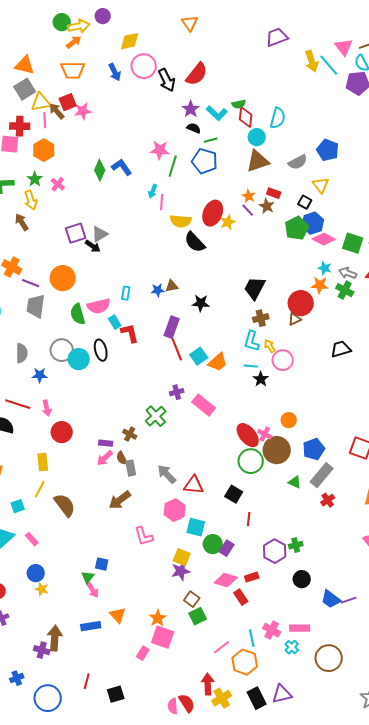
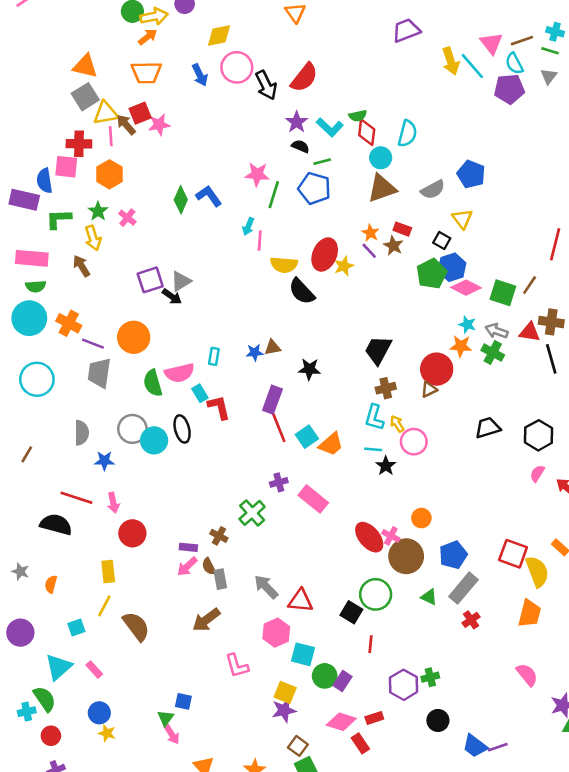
green circle: (251, 461) -> (376, 594), moved

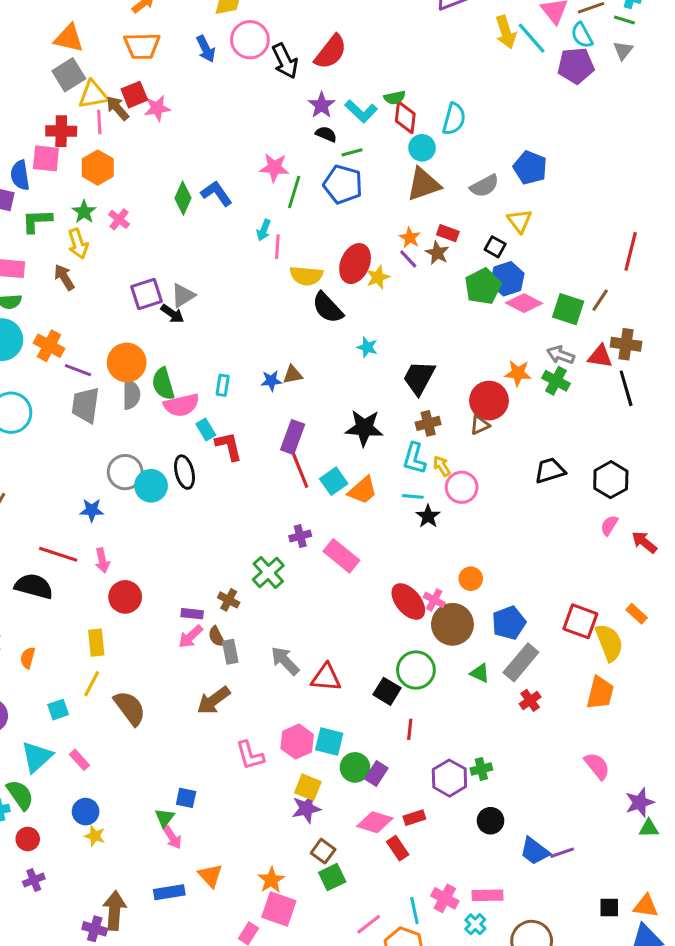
cyan star: (467, 325) -> (367, 347), moved
black star: (309, 369) -> (364, 428), moved, size x1.4
green semicircle: (153, 383) -> (163, 384), moved
gray semicircle: (81, 433) -> (131, 394), moved
pink hexagon: (276, 633) -> (297, 742), moved

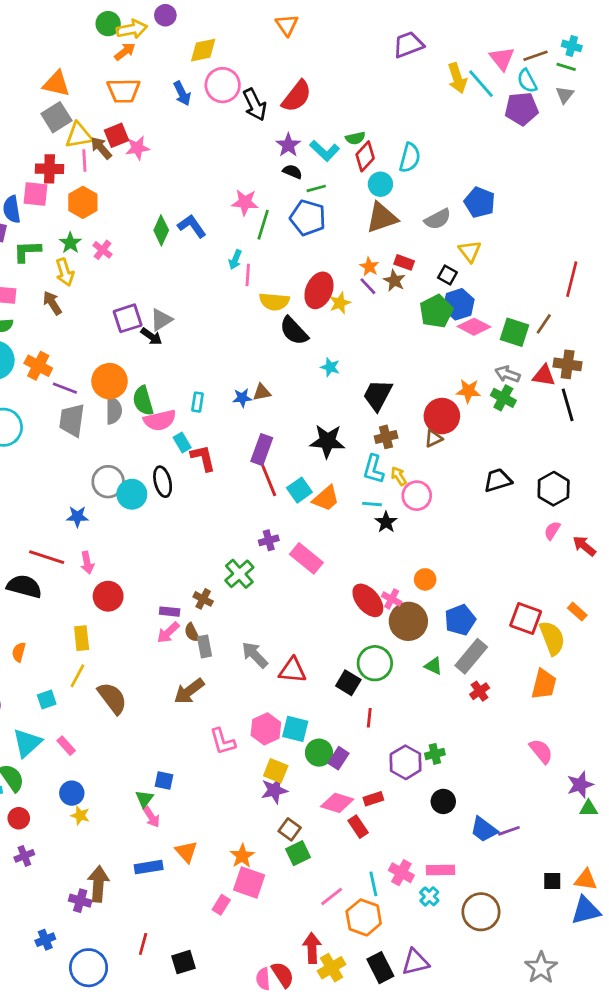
red diamond: (405, 117) -> (365, 156), turned 36

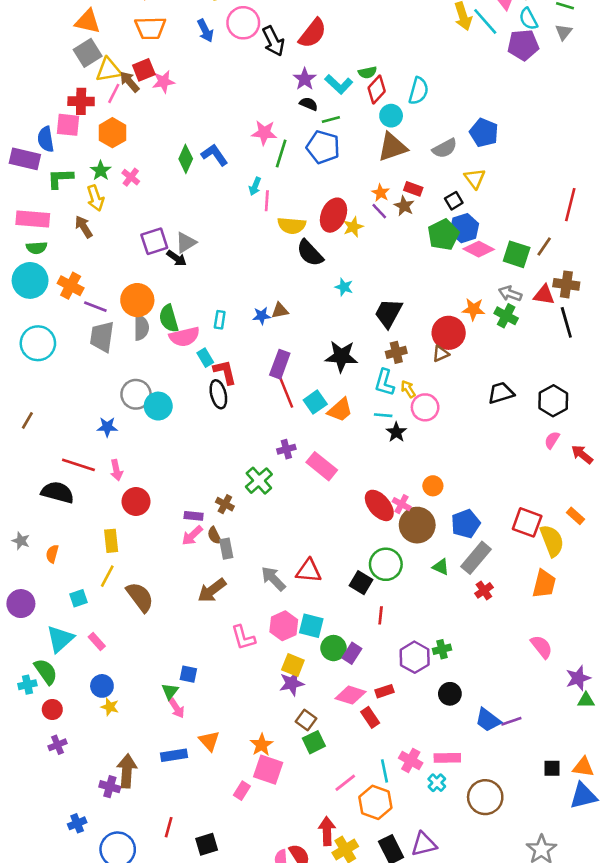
pink line: (84, 160) -> (114, 93), turned 30
black square: (447, 275) -> (454, 201), turned 30
black ellipse: (163, 482) -> (218, 394), moved
gray arrow: (255, 655) -> (273, 579), moved

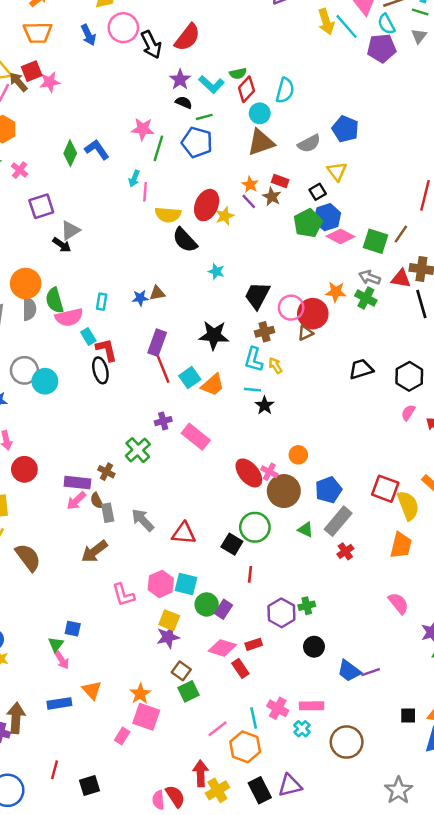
purple square: (154, 241) -> (41, 206), moved
pink circle: (425, 407) -> (291, 308), moved
purple rectangle: (194, 516) -> (77, 483), size x1.5
gray arrow: (273, 579) -> (143, 520), moved

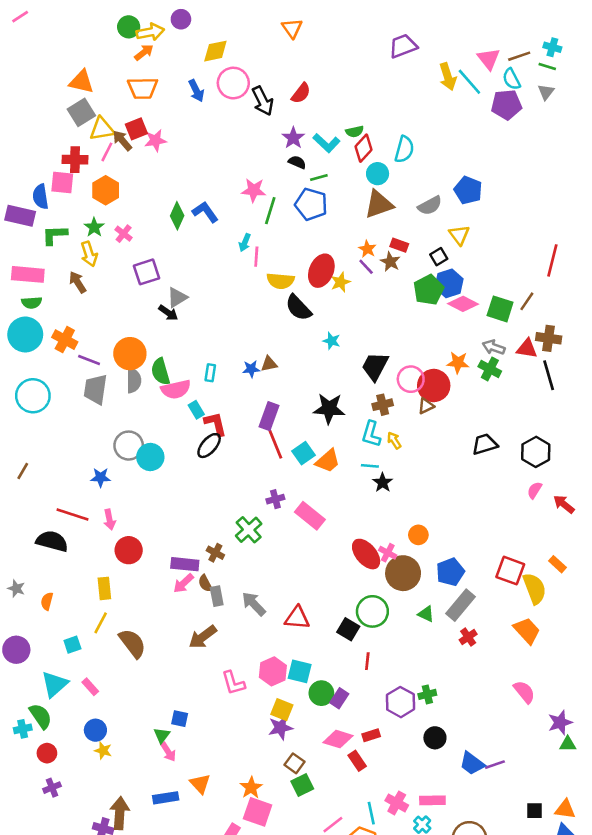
red semicircle: (187, 37) -> (301, 93), size x0.7
black ellipse: (100, 370) -> (209, 446), turned 55
orange trapezoid: (401, 545) -> (527, 631), turned -56

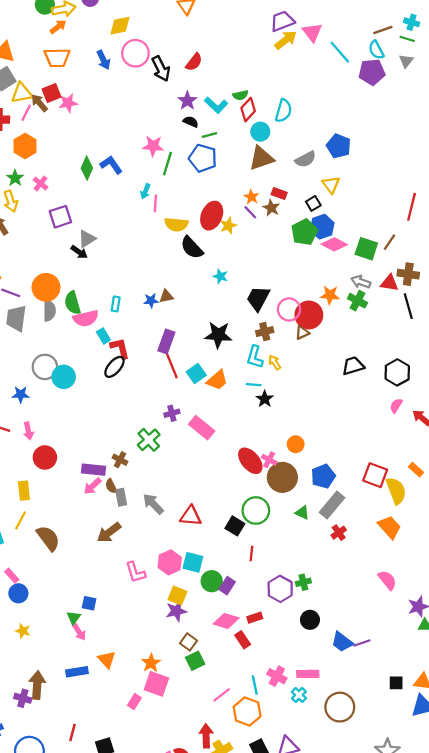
pink triangle: (489, 59) -> (312, 32), moved
yellow arrow: (448, 77) -> (286, 40), moved, turned -110
blue circle: (95, 730) -> (18, 593), moved

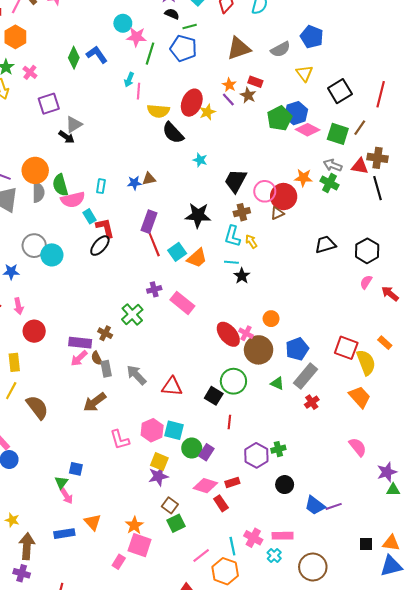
cyan circle: (260, 132) -> (123, 23), moved
black square: (313, 203) -> (340, 91), moved, size x1.6
yellow star: (23, 631) -> (12, 520), moved
purple cross: (23, 698) -> (22, 573), moved

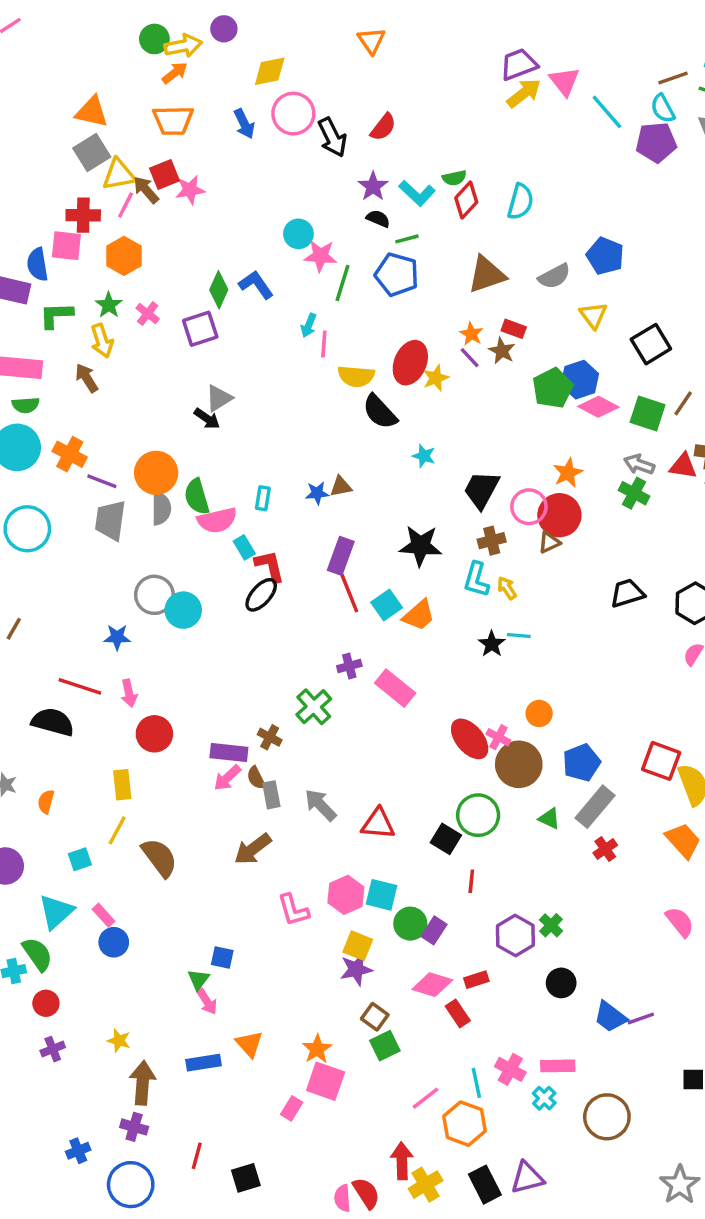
purple square: (49, 104) -> (200, 329), moved
orange star: (303, 178) -> (568, 473), moved, turned -30
cyan line: (231, 262) -> (519, 636), moved
green cross: (278, 449) -> (551, 925), turned -32

